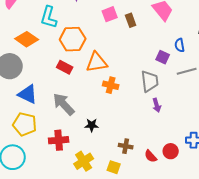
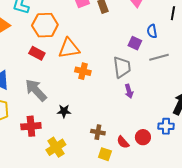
yellow square: (114, 167) -> (105, 154), moved

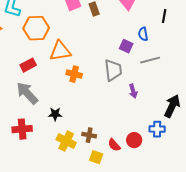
red rectangle: (37, 53) -> (28, 65), moved, turned -56
purple arrow: (129, 91) -> (133, 91), moved
yellow cross: (56, 147) -> (66, 141), moved, turned -30

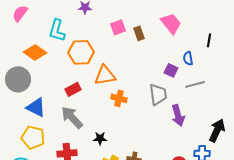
purple arrow: (133, 91) -> (178, 115), size x1.5

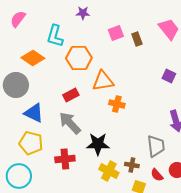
gray trapezoid: (158, 94) -> (156, 146), moved
black star: (100, 138) -> (98, 144), size x1.6

